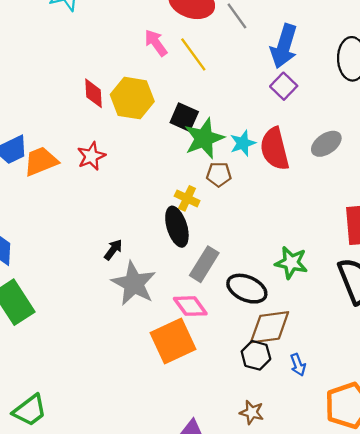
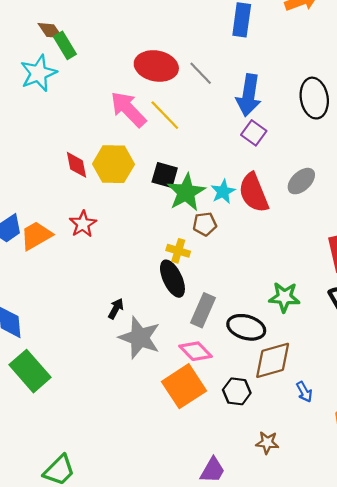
pink arrow: (156, 43) -> (128, 109), size x1.5
black hexagon: (256, 355) -> (237, 391), moved

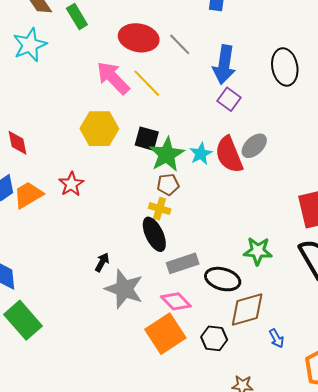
green rectangle: (65, 45) -> (77, 16), moved
red diamond: (77, 165) -> (17, 143), moved
gray ellipse: (301, 181) -> (254, 146), moved
brown pentagon: (205, 224) -> (168, 184), moved
gray rectangle: (203, 310) -> (183, 263), turned 48

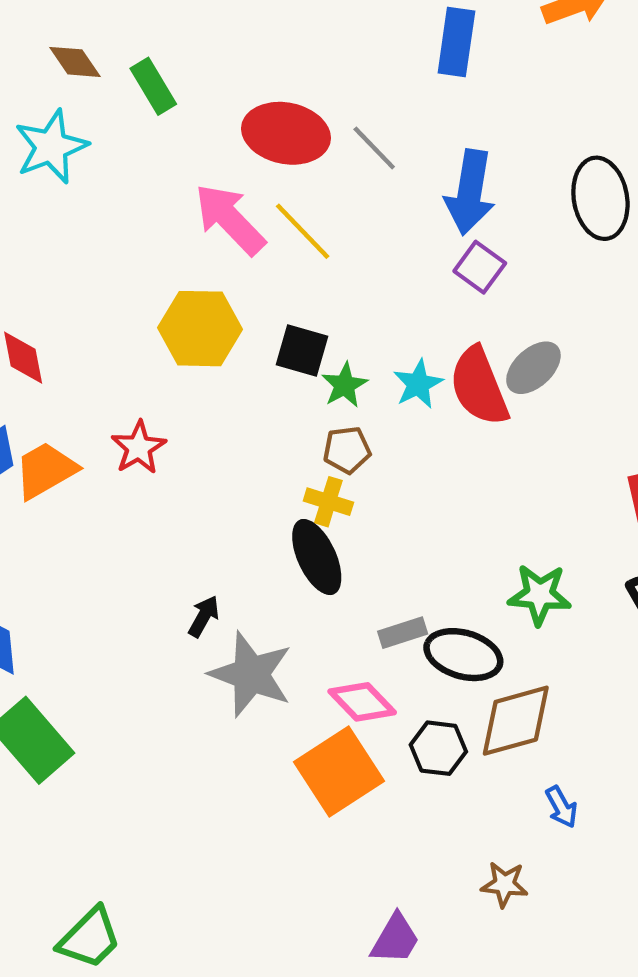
green star: (167, 154) -> (345, 385), size x0.6
gray rectangle: (183, 263) -> (403, 633), moved, size x0.7
black hexagon: (214, 338) -> (438, 748), moved
blue arrow: (277, 339) -> (561, 807), moved

